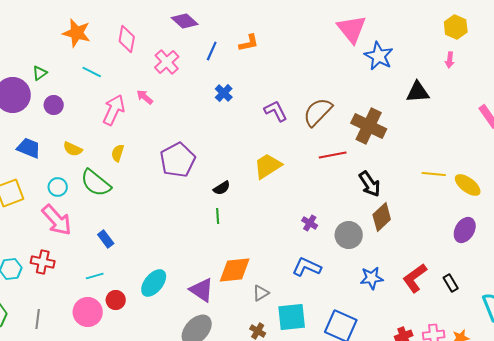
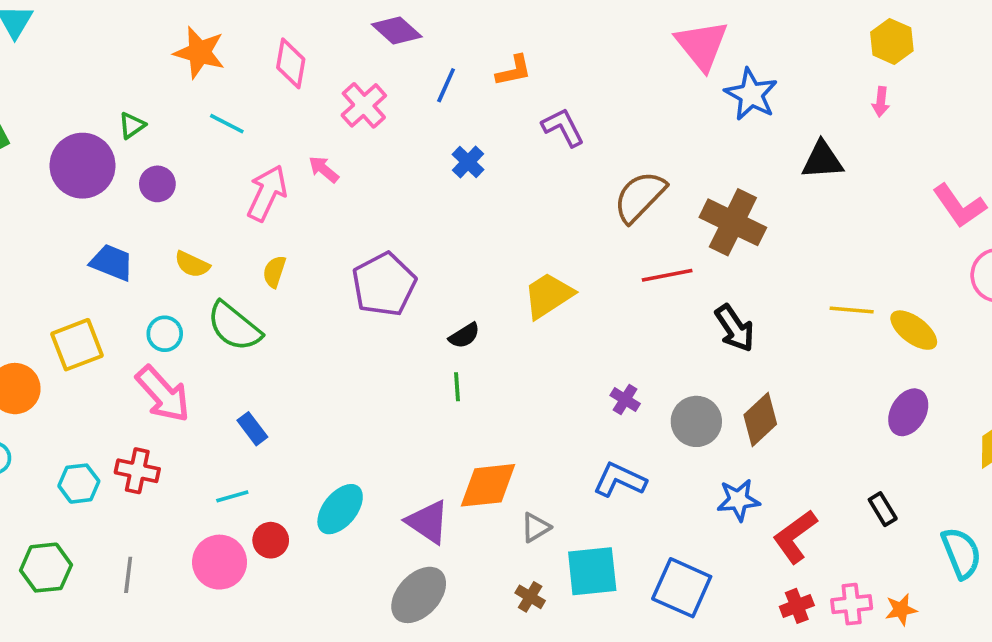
purple L-shape: (276, 111) -> (563, 127), moved
brown diamond: (382, 217) -> (760, 420), moved
red L-shape: (415, 278) -> (795, 537), moved

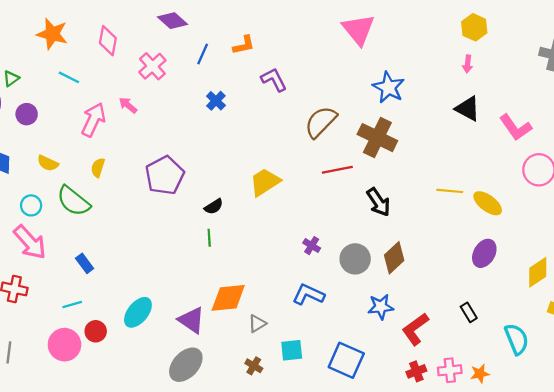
blue star: (751, 94) -> (389, 87), moved
black triangle: (822, 160) -> (468, 109), moved, turned 32
cyan square: (592, 571) -> (292, 350), size x0.7

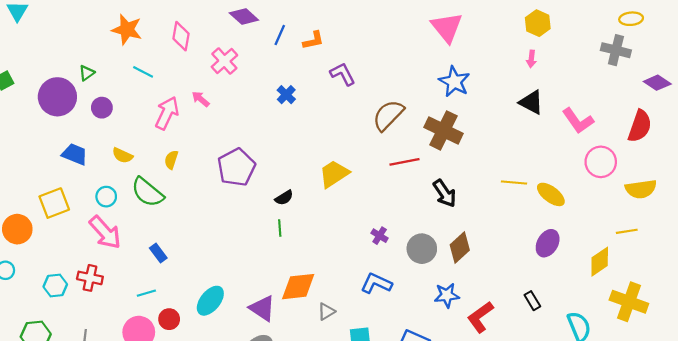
pink triangle: (358, 29) -> (447, 27), moved
blue line: (203, 54) -> (280, 35), moved

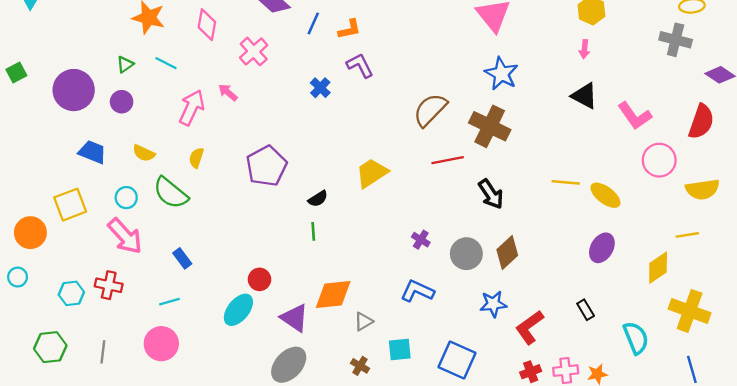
green triangle: (87, 73) -> (125, 64), moved
purple L-shape: (343, 74) -> (360, 65), moved
red circle: (169, 319) -> (259, 279), moved

